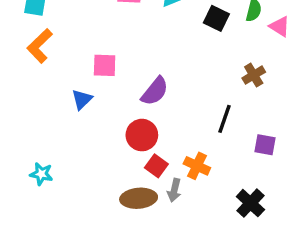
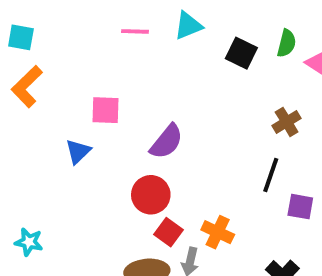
black line: (225, 119) -> (271, 175), moved

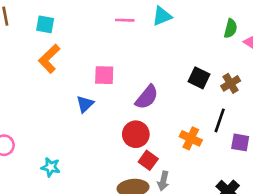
black square: (241, 53) -> (199, 78), moved
orange cross: (218, 232) -> (191, 138), moved

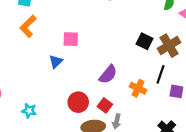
brown cross: (231, 83) -> (169, 46), size x1.5
purple semicircle: (147, 97) -> (108, 74), moved
red circle: (136, 134) -> (78, 102), moved

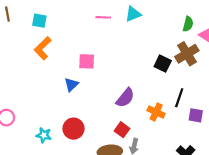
brown cross: (169, 46) -> (187, 54), moved
red circle: (78, 102) -> (74, 129), moved

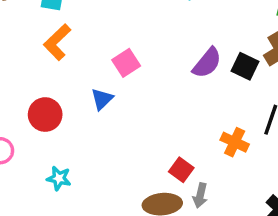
pink square: (87, 61) -> (126, 63), turned -35
purple semicircle: (125, 98) -> (207, 63), moved
red circle: (74, 129) -> (45, 115), moved

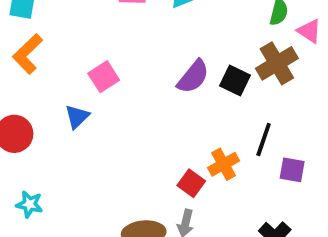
orange cross: (235, 142) -> (224, 164), turned 36
red square: (181, 170) -> (191, 183), moved

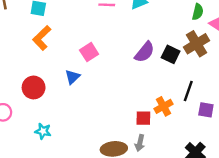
red square: (191, 183) -> (143, 118), turned -35

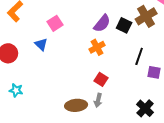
blue triangle: (73, 77) -> (41, 44), turned -32
orange cross: (163, 106) -> (97, 47), moved
red square: (143, 118) -> (101, 79), turned 32

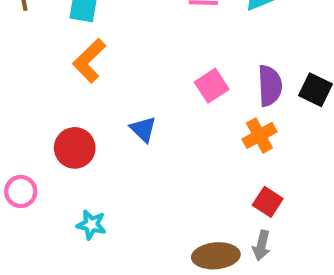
pink square: (55, 23) -> (212, 86), moved
purple semicircle: (102, 23) -> (270, 86), turned -42

